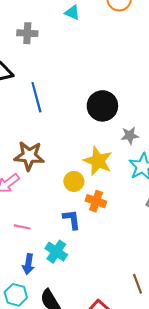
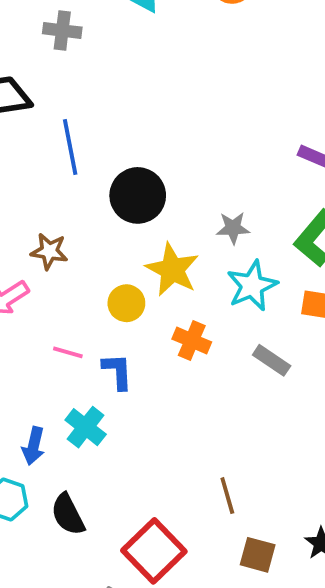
black circle: (102, 106) -> (138, 195), moved
brown star: (29, 156) -> (49, 251), size x0.7
orange cross: (96, 201) -> (192, 341), moved
pink line: (22, 227) -> (68, 352), moved

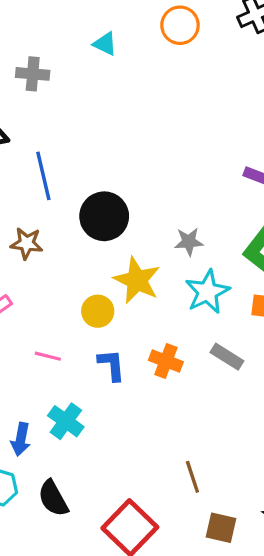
brown star: (49, 251) -> (27, 243), moved
orange cross: (192, 341) -> (166, 361), moved
blue L-shape: (117, 371) -> (112, 365), moved

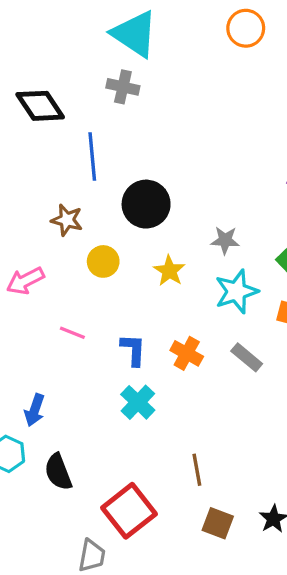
cyan triangle: (105, 44) -> (135, 34), moved, size x2.0
gray cross: (33, 74) -> (123, 87), moved
yellow star: (137, 280) -> (169, 271), size x0.7
yellow circle: (98, 311) -> (103, 261), moved
cyan cross: (66, 421) -> (138, 402), moved

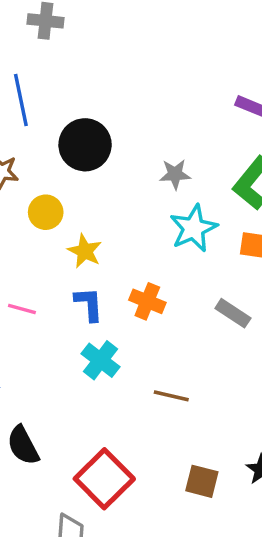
yellow star: (169, 271) -> (85, 251), moved
pink line: (72, 333) -> (22, 309), moved
gray rectangle: (247, 357) -> (233, 313), moved
brown line: (197, 470) -> (171, 396), moved, turned -60

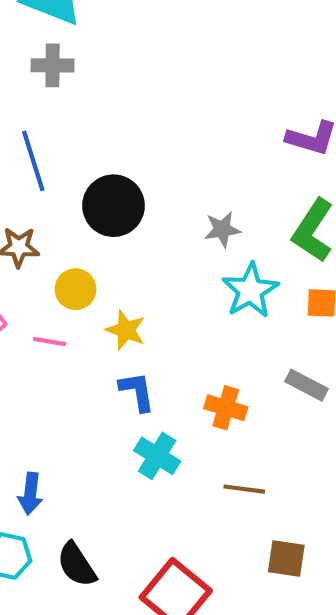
orange cross: (147, 301) -> (226, 408), moved
pink line: (22, 309) -> (50, 341), moved
brown square: (202, 481) -> (286, 559), moved

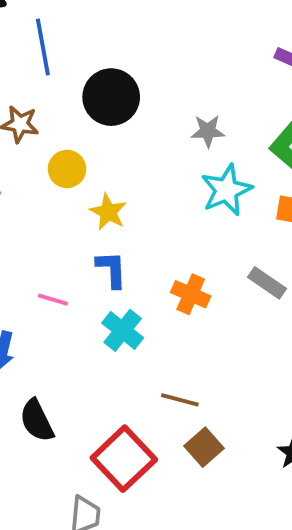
pink line: (50, 341) -> (53, 300), moved
brown line: (244, 489) -> (180, 400), moved
brown square: (286, 559) -> (204, 447), moved, turned 33

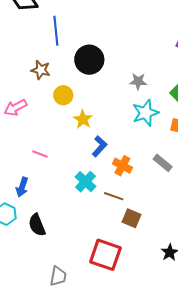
blue L-shape: (112, 269) -> (99, 146), moved, turned 40
pink line: (53, 300) -> (40, 154), moved
brown line: (180, 400) -> (114, 196), moved
brown square: (204, 447) -> (131, 218), moved, turned -30
red square: (124, 459) -> (105, 255), moved, turned -32

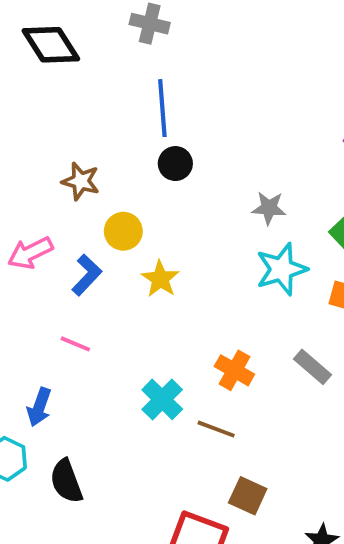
blue line: (56, 31) -> (162, 108), moved
black circle: (89, 60) -> (175, 164), size x0.6
blue L-shape: (99, 146) -> (87, 275), moved
brown square: (131, 218) -> (248, 496), moved

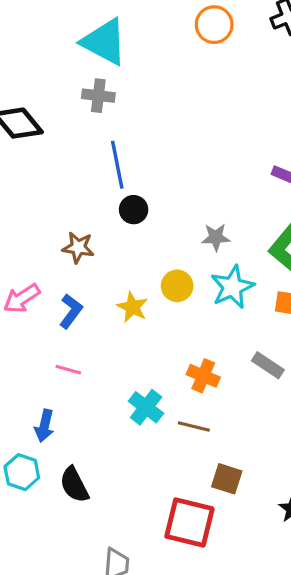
brown star: (81, 181) -> (78, 247), moved
yellow circle: (123, 231) -> (177, 286), moved

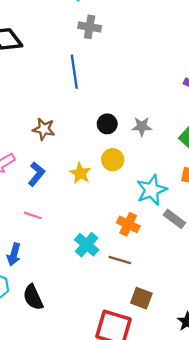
gray cross: (98, 96) -> (90, 27), moved
black circle: (134, 210) -> (107, 124), moved
cyan star: (232, 287) -> (152, 190), moved

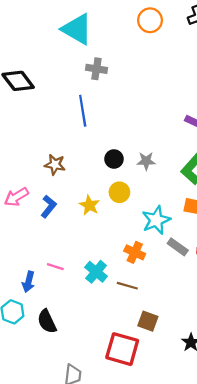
pink line: (33, 215) -> (55, 267), moved

